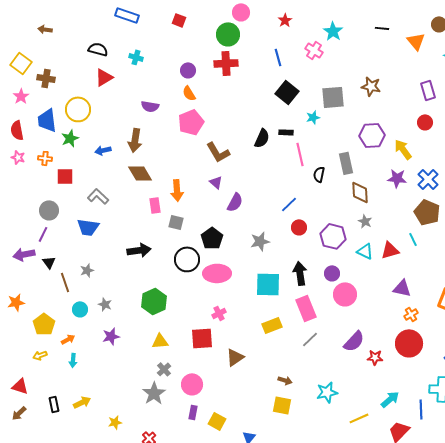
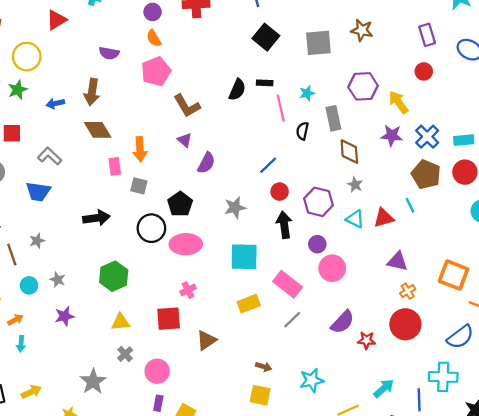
cyan star: (313, 117) -> (307, 93), moved
black arrow: (300, 273) -> (284, 225), moved
pink rectangle: (306, 308) -> (288, 284), turned -30
gray star: (154, 393) -> (93, 381), moved

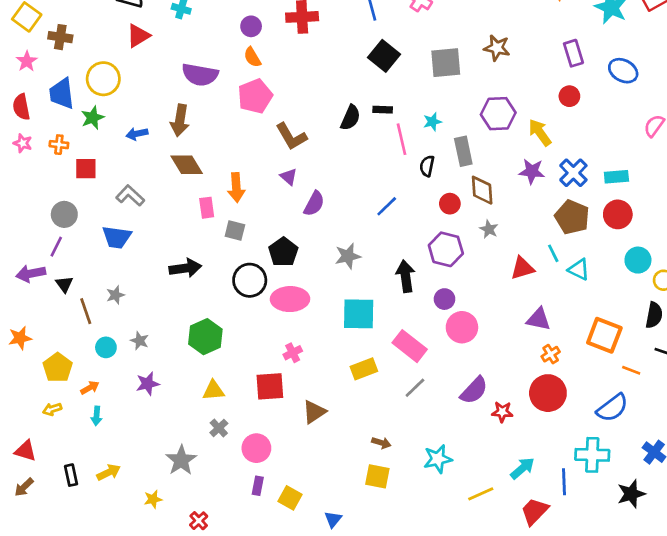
purple semicircle: (109, 53) -> (200, 75), size x1.5
red circle: (280, 192) -> (450, 204), moved
cyan triangle: (355, 219) -> (579, 269), moved

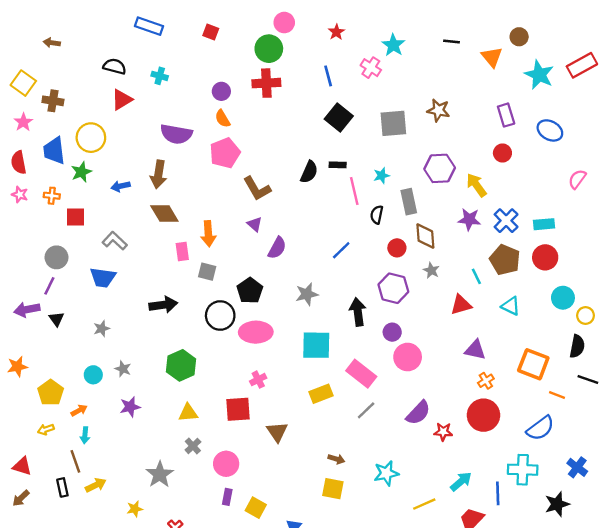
cyan line: (553, 253) -> (476, 276), moved
brown line: (86, 311) -> (75, 461), moved
brown triangle: (314, 412) -> (277, 432), turned -30

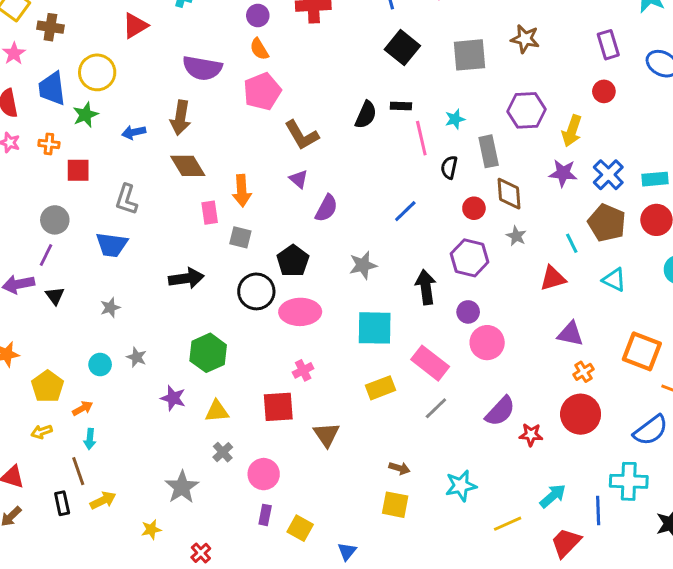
yellow arrow: (476, 185) -> (572, 131), turned -125
gray L-shape: (115, 241) -> (126, 199), turned -115
purple star: (130, 407) -> (173, 398), moved, turned 30

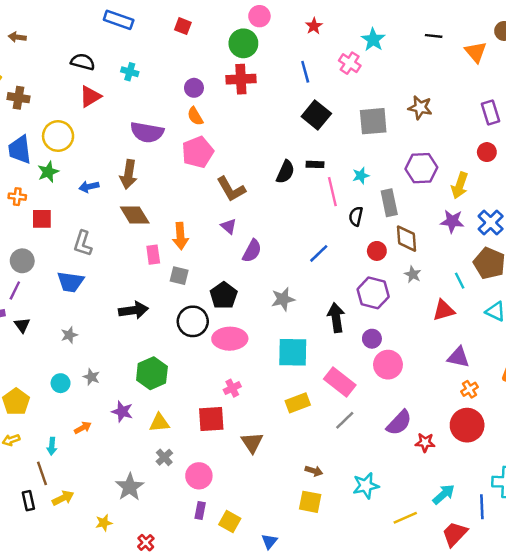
orange arrow: (83, 408) -> (83, 428), moved

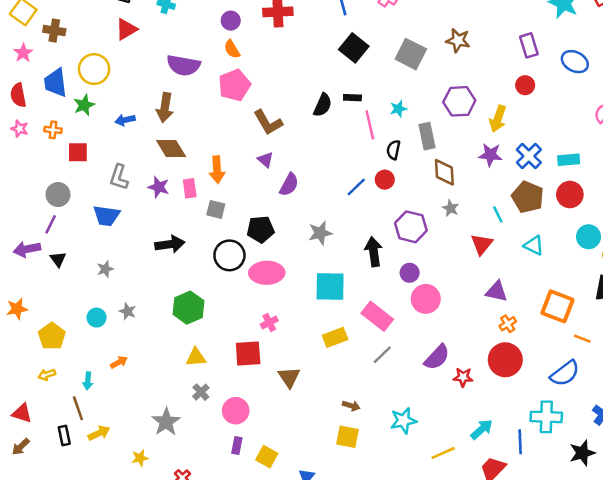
gray square: (373, 121) -> (411, 54), turned 32
red circle: (377, 251) -> (385, 180), moved
black pentagon: (224, 295) -> (261, 229), turned 30
red triangle: (444, 310) -> (482, 244), turned -35
purple star: (122, 412) -> (159, 187), moved

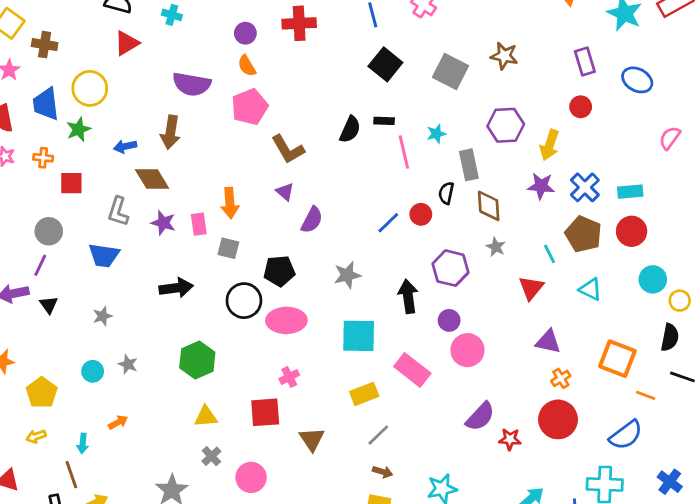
brown diamond: (171, 149) -> (152, 179), moved
black semicircle: (393, 150) -> (446, 193), moved
gray line: (382, 355) -> (378, 435), moved

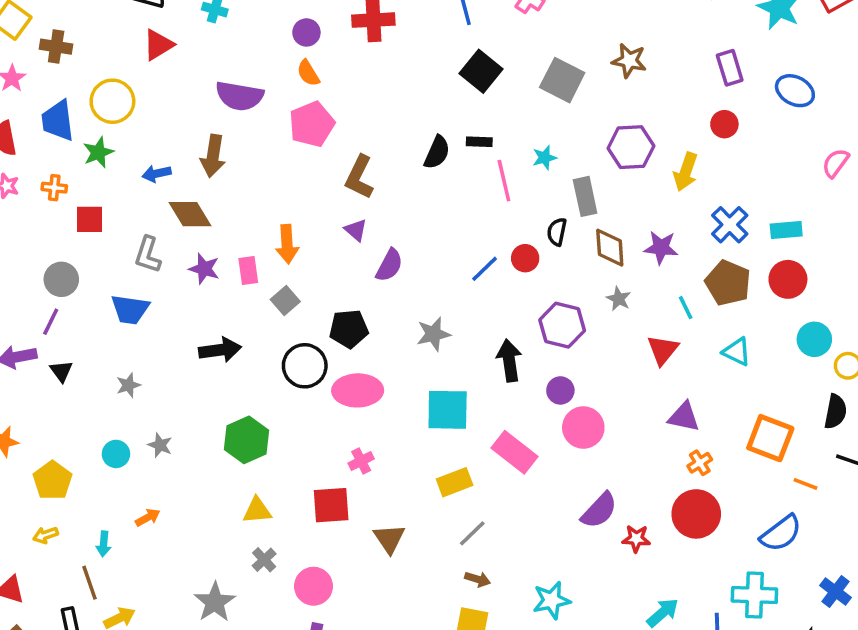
brown L-shape: (288, 149) -> (359, 177), turned 56
purple star: (541, 186) -> (661, 248), moved
gray square: (228, 248) -> (285, 301), turned 35

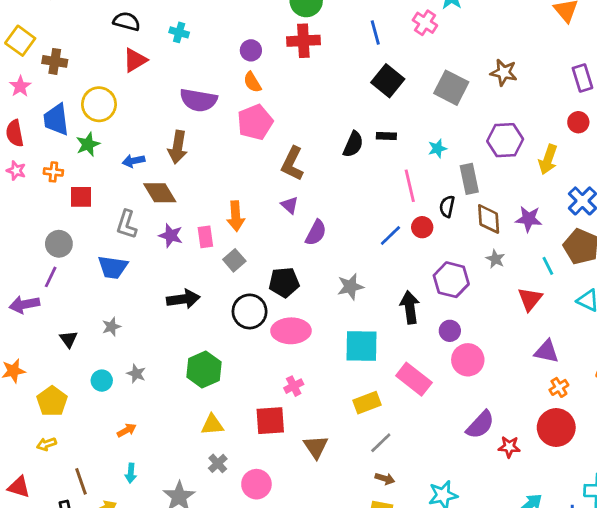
pink line: (504, 181) -> (410, 186), moved
black triangle: (61, 371) -> (69, 339), moved
cyan arrow: (104, 544) -> (131, 473), moved

